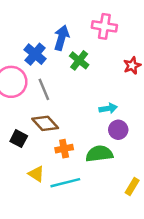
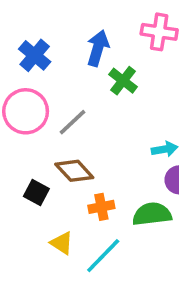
blue cross: (35, 54) -> (35, 55), moved
gray line: (44, 89) -> (73, 122), turned 70
cyan line: (65, 183) -> (103, 256), turned -32

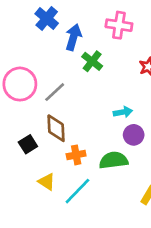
blue cross: (35, 55) -> (47, 18), moved
brown diamond: (74, 171) -> (56, 128), turned 40
black square: (36, 192) -> (28, 144), turned 30

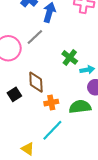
green cross: (92, 61) -> (70, 57), moved
gray line: (55, 92) -> (35, 37), moved
yellow triangle: (47, 182) -> (28, 149), moved

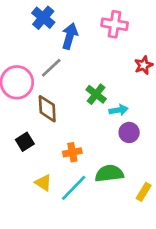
brown diamond: (36, 82) -> (47, 109), moved
green semicircle: (80, 107) -> (109, 173), moved
yellow triangle: (28, 149) -> (43, 183), moved

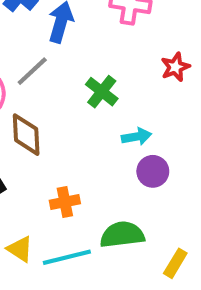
green cross: (96, 94) -> (102, 92), moved
cyan line: (74, 188) -> (67, 257), turned 32

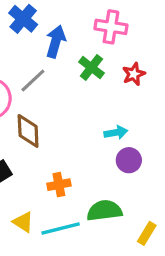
red star: (175, 67) -> (134, 74), moved
green cross: (102, 92) -> (91, 68), moved

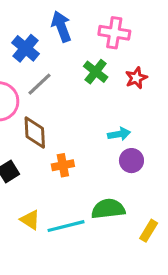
blue cross: (23, 19) -> (25, 48), moved
blue arrow: (56, 42) -> (61, 26), moved, turned -36
orange cross: (59, 185) -> (63, 165), moved

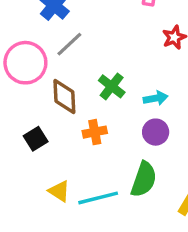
green cross: (96, 72) -> (112, 86), moved
purple circle: (131, 161) -> (156, 132), moved
green semicircle: (108, 209) -> (144, 179), turned 116

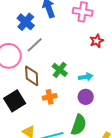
black square: (36, 139) -> (15, 101), size x1.5

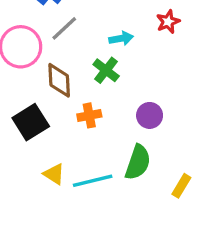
cyan arrow: (86, 77) -> (121, 38), moved

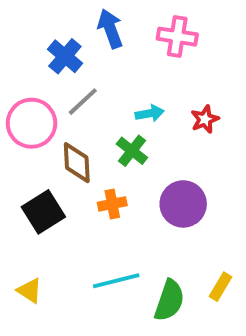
red star: (168, 22) -> (205, 119), moved
purple circle: (150, 115) -> (183, 204), size x1.5
green semicircle: (138, 162) -> (169, 300), moved
yellow triangle: (54, 174) -> (30, 291), moved

